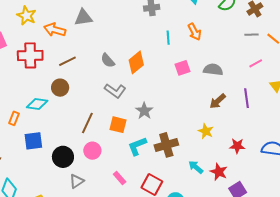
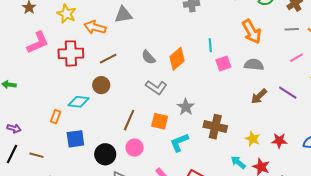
orange arrow: (194, 32) -> (252, 32), moved, size x1.4
cyan line: (168, 38) -> (210, 45), moved
purple line: (246, 98) -> (288, 93), turned -48
yellow star: (206, 131) -> (253, 139), moved
brown cross: (166, 145) -> (215, 127), moved, turned 30

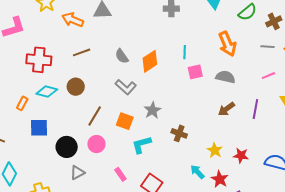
red cross: (71, 53) -> (39, 60), moved
brown circle: (101, 85) -> (76, 87), moved
purple line: (288, 93) -> (255, 109), turned 60
brown cross: (215, 127) -> (179, 133), size x0.7

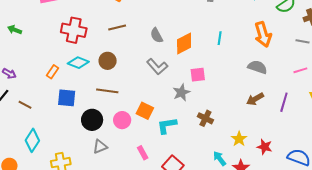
pink square: (195, 72) -> (198, 75), moved
brown line: (95, 116) -> (107, 91), moved, turned 60
orange square: (125, 121) -> (145, 111), moved

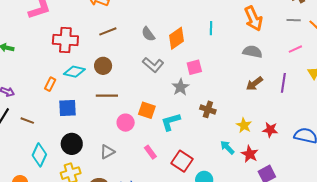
black circle: (92, 120) -> (72, 144), moved

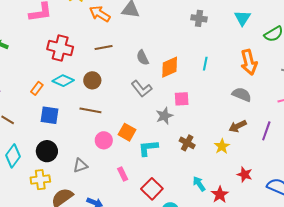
yellow star: (244, 125) -> (222, 146), moved

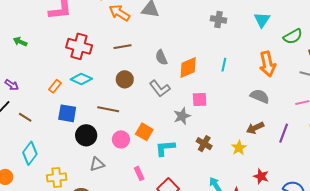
brown circle: (92, 80) -> (125, 79), moved
black circle: (47, 151) -> (86, 135), moved

